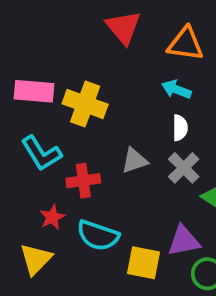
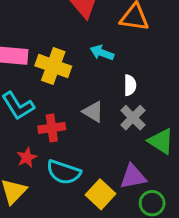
cyan arrow: (176, 89) -> (102, 53), moved
gray triangle: (134, 161) -> (93, 112), turned 50
yellow square: (144, 263) -> (100, 194), turned 32

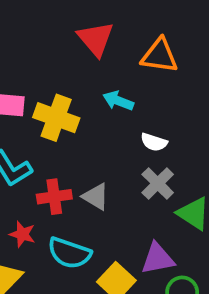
white semicircle: (130, 85) -> (154, 142), turned 108
gray triangle: (93, 112) -> (96, 197), moved
red star: (27, 157) -> (22, 234), turned -30

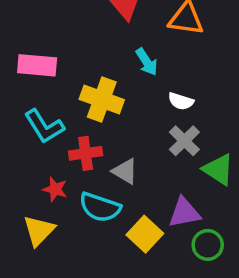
cyan arrow: (118, 101) -> (147, 62), turned -144
yellow cross: (56, 118) -> (102, 99), moved
gray triangle: (96, 197) -> (125, 171), moved

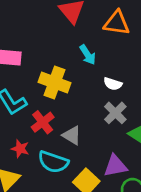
red cross: (86, 153) -> (43, 122), turned -30

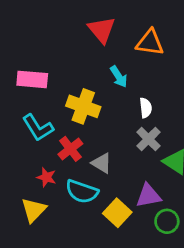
white semicircle: (113, 84) -> (146, 108), turned -114

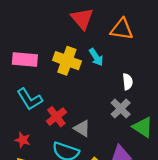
yellow cross: (83, 106) -> (67, 61), moved
white semicircle: (146, 108) -> (128, 82), moved
red star: (46, 177) -> (23, 140), moved

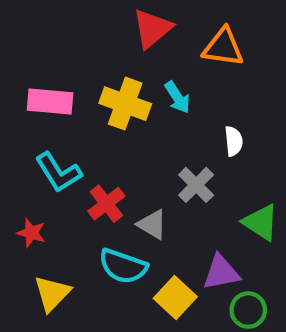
red triangle: (82, 19) -> (152, 28), turned 30
gray cross: (121, 109) -> (196, 185), moved
red star: (23, 140) -> (31, 233), moved

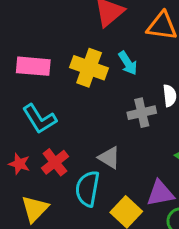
gray cross: (196, 185) -> (142, 113), moved, turned 32
red cross: (106, 204) -> (55, 162), moved
cyan semicircle: (123, 266) -> (88, 189), turned 81

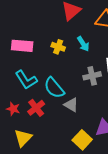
yellow cross: (89, 68) -> (58, 47), size x0.6
cyan semicircle: (88, 189) -> (54, 88), moved, turned -50

